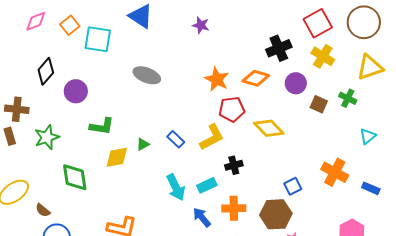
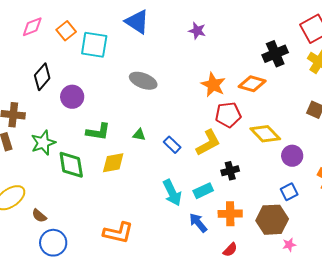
purple circle: (296, 83) -> (292, 156), moved
green triangle: (143, 144) -> (139, 135), moved, turned 40
green diamond: (75, 177) -> (71, 165), moved

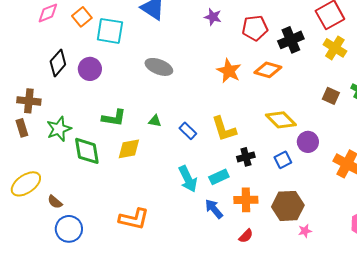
purple circle: (72, 97) -> (90, 69), moved
red pentagon: (228, 115) -> (255, 28), moved
yellow L-shape: (208, 143) -> (224, 129), turned 100
blue square: (289, 192) -> (283, 160), moved

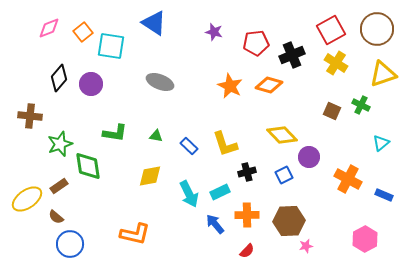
brown rectangle: (22, 128) -> (59, 186), moved, turned 72
yellow diamond: (129, 149) -> (150, 176), moved

